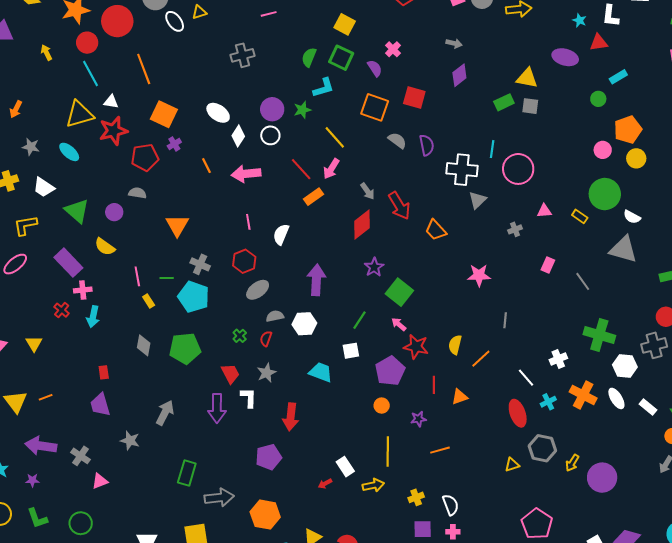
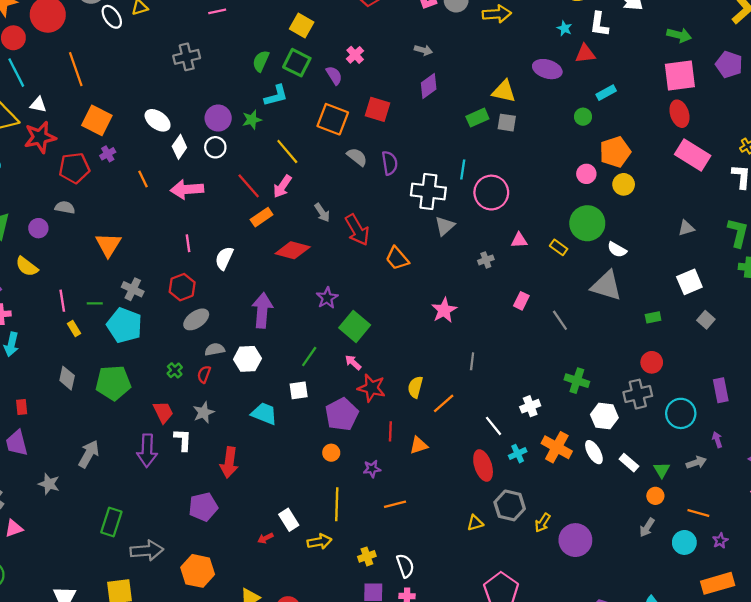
red diamond: (362, 225) -> (293, 250), moved, turned 52
pink star: (479, 275) -> (444, 310), turned -30
green cross: (599, 335) -> (577, 381), size x0.7

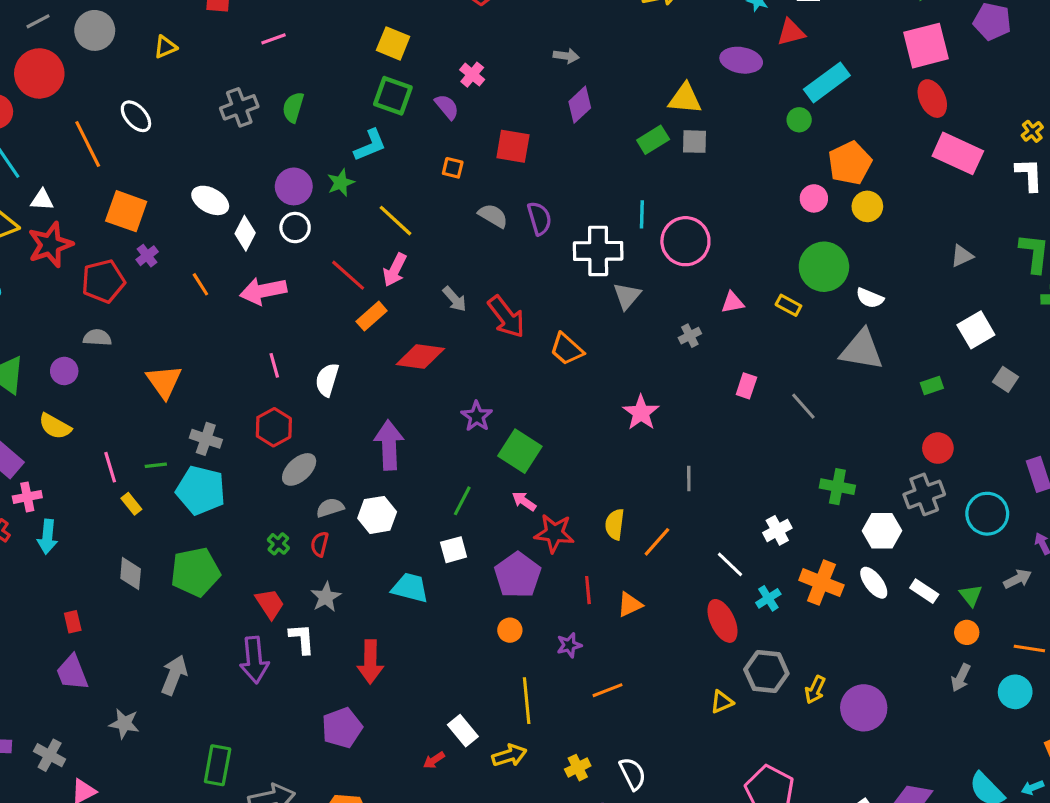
white ellipse: (112, 17) -> (136, 116), moved
green semicircle: (261, 61) -> (293, 107), moved
cyan rectangle: (606, 93) -> (827, 82), size x1.6
orange square: (333, 119) -> (453, 168), size x0.5

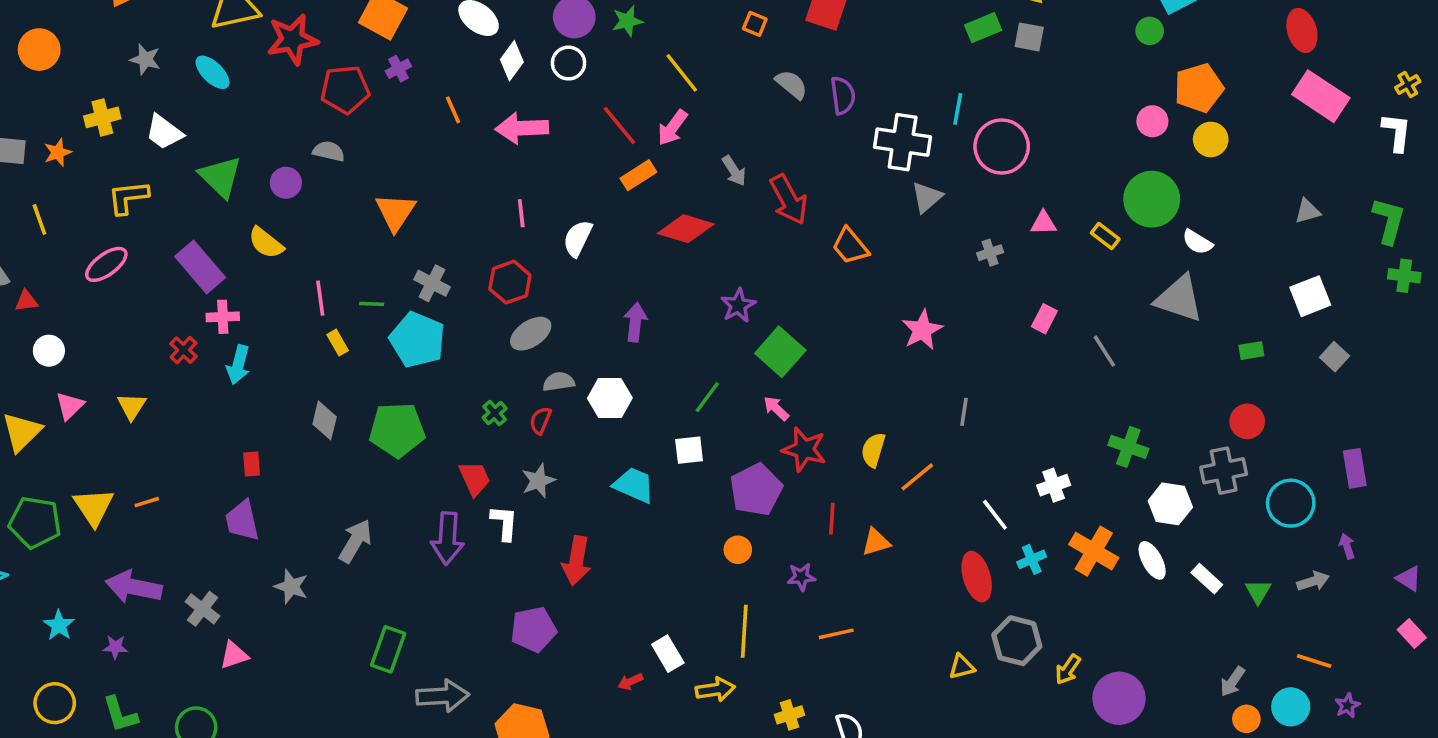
purple arrow: (389, 445) -> (635, 322), size x0.7
orange circle: (967, 632) -> (1246, 719), moved

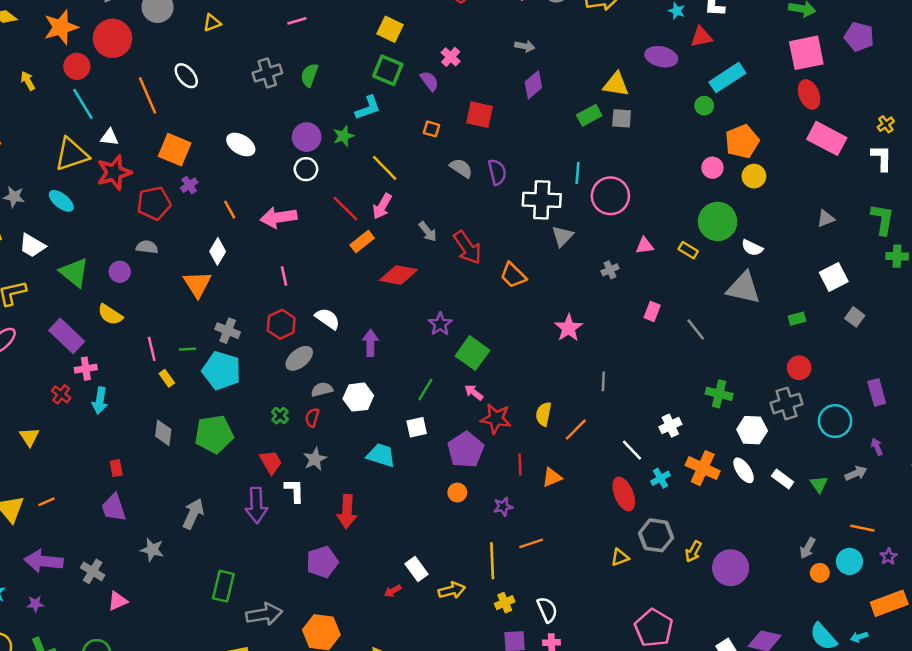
white diamond: (512, 61) -> (218, 251), moved
white semicircle: (578, 238) -> (327, 319), moved, turned 105
yellow line: (744, 631) -> (492, 561), moved

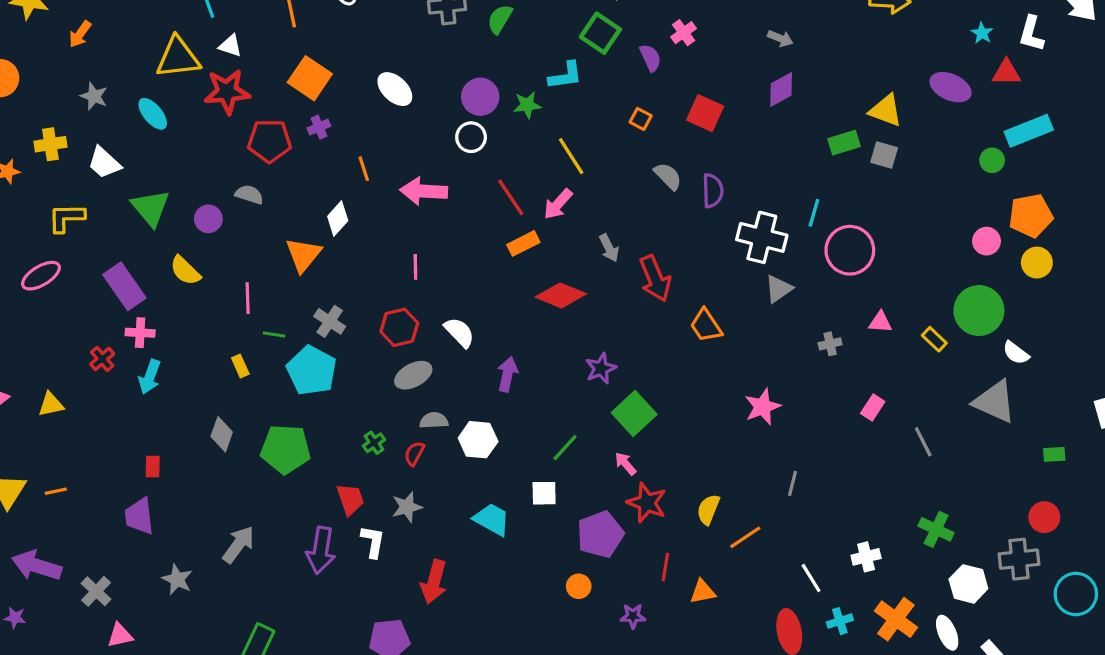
pink line: (152, 349) -> (248, 298), moved
yellow triangle: (29, 437) -> (51, 404), turned 40

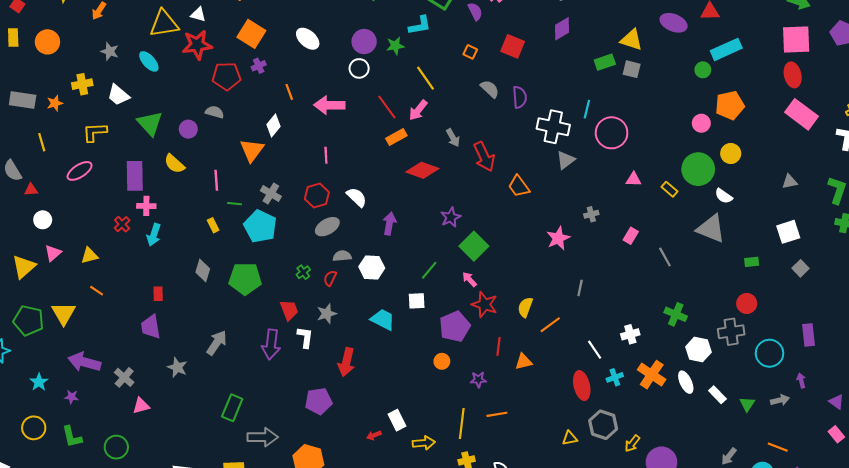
yellow circle: (1037, 263) -> (731, 154), moved
purple rectangle: (124, 286) -> (135, 176), turned 36
gray cross: (830, 344) -> (591, 214), moved
orange line: (56, 491) -> (97, 291), moved, turned 48

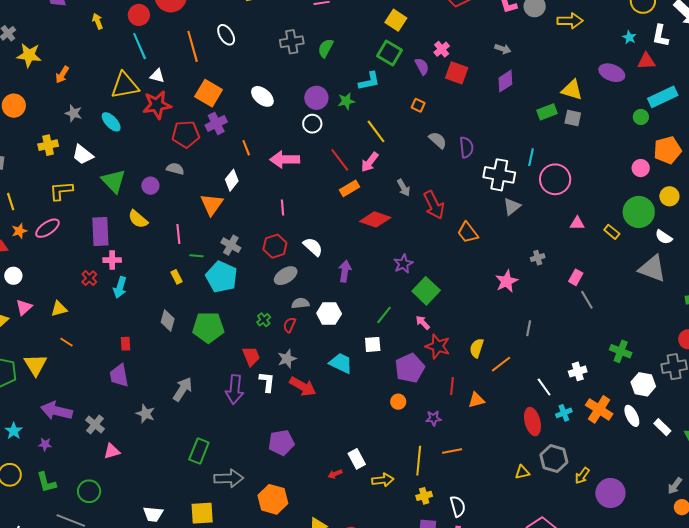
red square: (513, 46) -> (457, 73), moved
purple cross: (259, 66) -> (216, 123), size x1.5
orange star: (55, 103) -> (19, 231), moved
gray line: (665, 257) -> (587, 300), moved
red arrow: (346, 362) -> (303, 386), moved, turned -72

